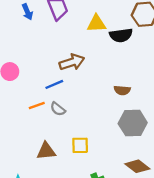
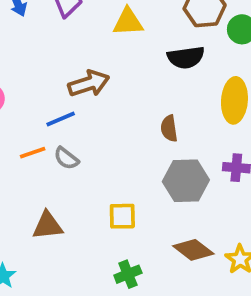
black semicircle: (121, 35) -> (186, 57), moved
brown semicircle: (122, 90) -> (169, 128), turned 77
yellow square: (80, 145) -> (122, 216), moved

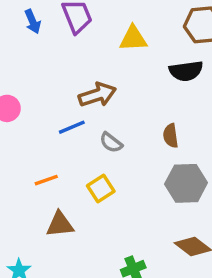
orange line: (33, 153) -> (46, 180), moved
gray semicircle: (66, 158) -> (111, 143), moved
yellow square: (122, 216) -> (101, 189), moved, turned -32

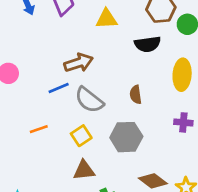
gray semicircle: (111, 143) -> (89, 100), size x1.6
gray hexagon: (186, 183) -> (126, 137), moved
brown triangle: (60, 224) -> (84, 170), moved

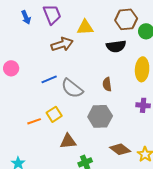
brown arrow: (79, 63) -> (62, 44), moved
orange line: (39, 129) -> (34, 121), moved
yellow square: (81, 136) -> (54, 114), moved

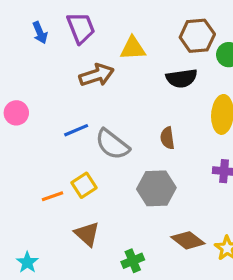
brown triangle: (68, 141) -> (87, 234), moved, turned 48

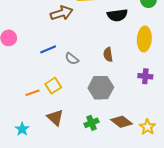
gray semicircle: (112, 144) -> (72, 59), size x0.6
green cross: (133, 261) -> (92, 123), moved
cyan star: (27, 262) -> (22, 129), moved

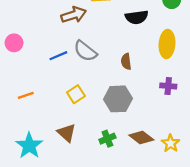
gray semicircle: (72, 59) -> (85, 51), moved, size x1.5
yellow square: (53, 86) -> (76, 94), moved
orange line: (33, 93) -> (26, 95), moved
cyan star: (22, 129) -> (29, 146), size x1.6

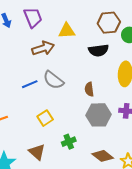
gray hexagon: (118, 99) -> (99, 115), moved
green cross: (107, 139) -> (69, 142), moved

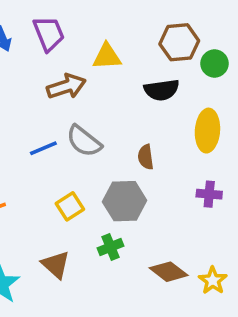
gray hexagon: (99, 115) -> (125, 201), moved

